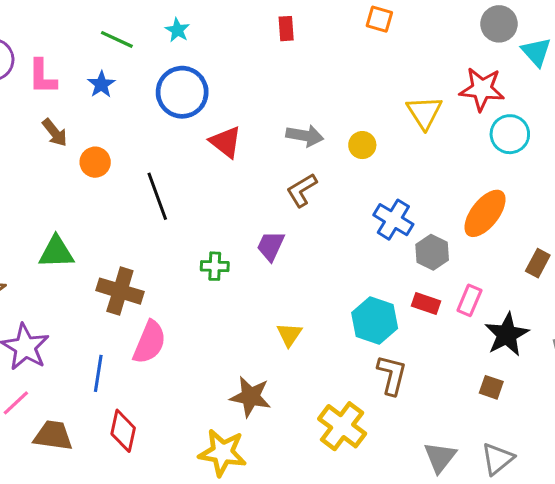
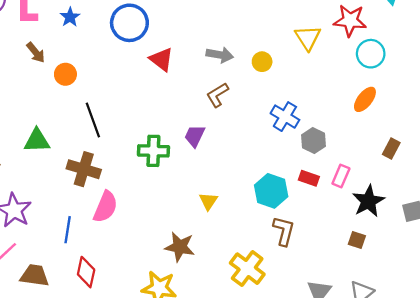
black line: (157, 196) -> (93, 120), moved
orange ellipse: (485, 213) -> (365, 99), moved, size x0.7
green cross: (215, 266) -> (153, 151), size x1.5

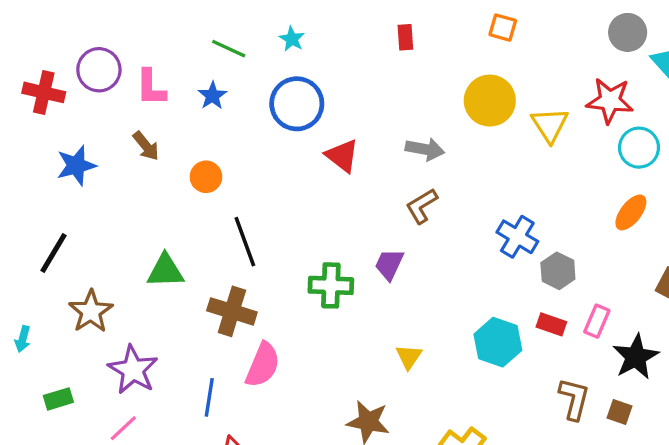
brown arrow: (36, 53) -> (146, 146), moved
yellow circle: (262, 62) -> (490, 101), moved, size x1.8
brown L-shape: (284, 231) -> (574, 399), moved

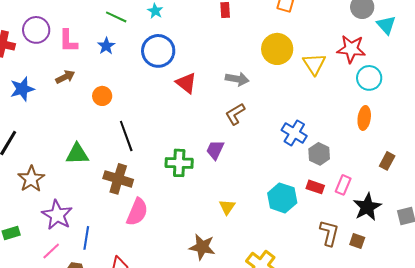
brown arrow: (146, 146) -> (65, 77), turned -78
orange ellipse: (631, 212) -> (364, 118), turned -30
blue line: (209, 397) -> (86, 238), moved

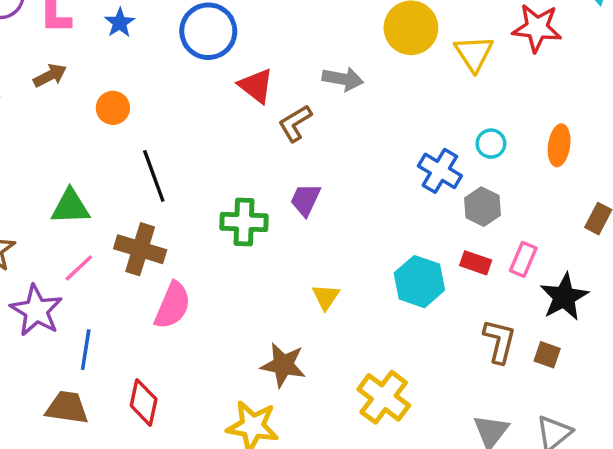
cyan circle: (369, 78) -> (491, 144), moved, size x0.7
brown L-shape: (235, 114) -> (295, 123), moved
pink line: (51, 251) -> (79, 268), moved

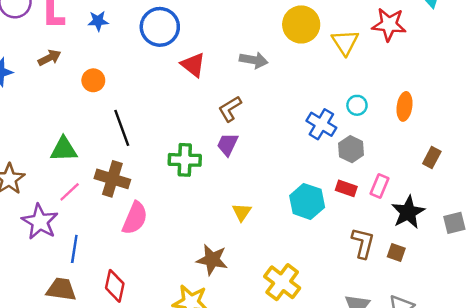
blue star: (120, 23) -> (98, 21), turned 30
brown L-shape: (295, 123) -> (230, 109), moved

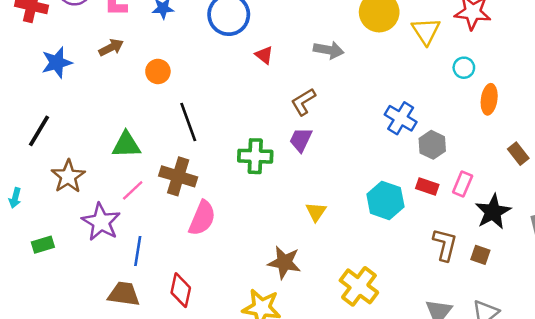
red triangle: (193, 65) -> (264, 55), size x0.7
cyan circle: (357, 105) -> (464, 68), moved
brown rectangle: (432, 158) -> (518, 154), turned -66

